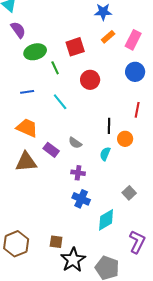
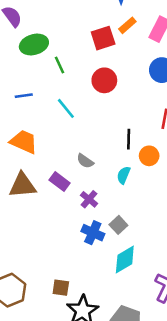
red square: (75, 47) -> (103, 38), moved
purple rectangle: (51, 150) -> (60, 181), moved
purple cross: (78, 173) -> (89, 199), turned 32
gray square: (129, 193) -> (118, 225), moved

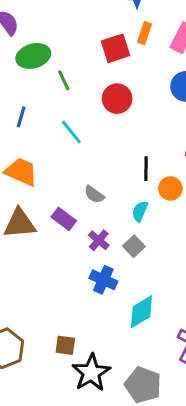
orange rectangle: (127, 25) -> (144, 33), turned -30
blue line: (24, 96) -> (21, 117), turned -66
gray square: (118, 225) -> (134, 246), moved

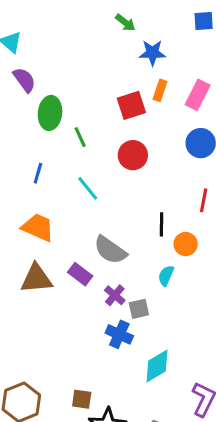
green ellipse: (33, 56) -> (50, 113), turned -68
gray semicircle: (94, 195) -> (110, 250), size x1.6
cyan semicircle: (140, 211) -> (166, 276), moved
gray square: (134, 246) -> (139, 309), moved, turned 30

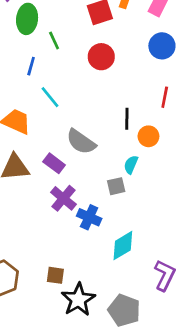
blue line: (38, 173) -> (31, 66), moved
cyan line: (88, 188) -> (50, 97), moved
purple cross: (115, 295) -> (63, 198), moved, size x1.4
gray square: (139, 309) -> (116, 186), moved

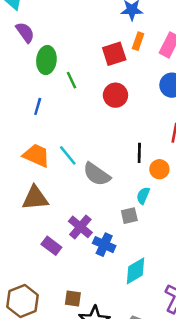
blue line: (31, 66) -> (38, 106), moved
cyan line: (50, 97) -> (68, 155), moved
purple rectangle: (54, 163) -> (51, 246), moved

